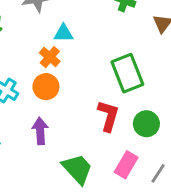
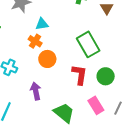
orange circle: (46, 87) -> (47, 59), moved
pink rectangle: (126, 165) -> (96, 105), turned -54

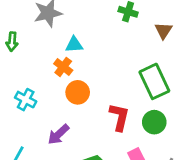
green rectangle: (88, 44) -> (154, 81), moved
purple arrow: (36, 91) -> (58, 134), turned -126

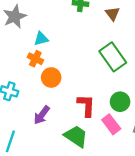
red L-shape: (119, 117) -> (86, 105), moved
green circle: (154, 122) -> (120, 102), moved

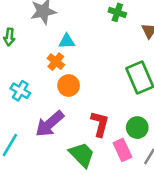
purple arrow: (42, 115) -> (50, 124), size x1.4

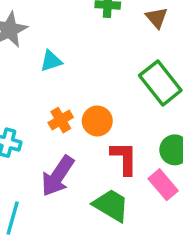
orange cross: (56, 62) -> (61, 120), moved, turned 36
orange circle: (69, 86) -> (97, 121), moved

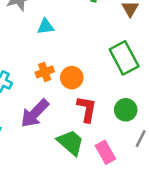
pink rectangle: (163, 185) -> (105, 152), moved

